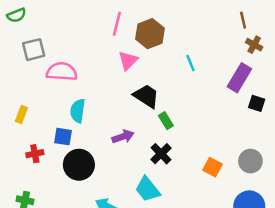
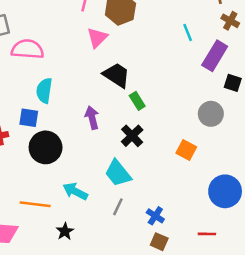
cyan line: (190, 63) -> (188, 32), moved
purple arrow: (123, 137) -> (92, 118), turned -85
gray circle: (250, 161) -> (211, 114), moved

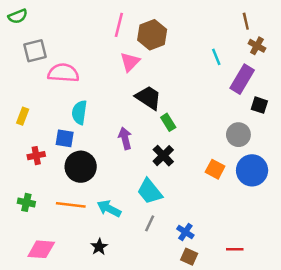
blue circle: (225, 191) -> (252, 170), moved
orange line: (35, 204) -> (71, 205), moved

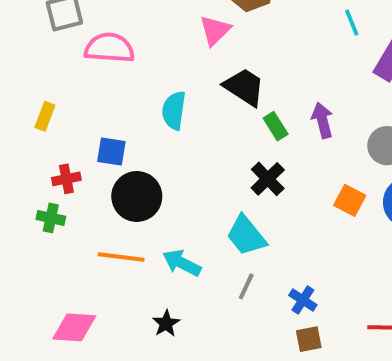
cyan semicircle: (79, 112) -> (174, 110), moved
purple arrow: (125, 138) -> (322, 120), moved
green cross: (26, 202) -> (51, 218), moved
brown square: (189, 257) -> (309, 339), turned -35

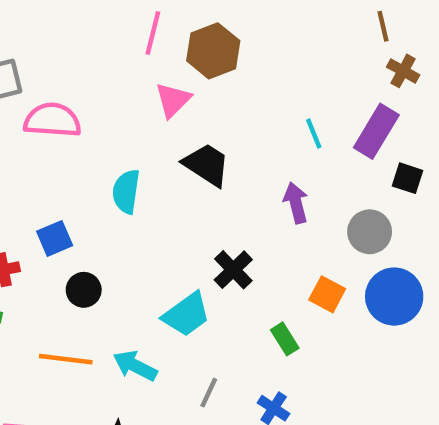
cyan line: (352, 23) -> (314, 133), moved
green rectangle: (276, 126) -> (285, 339), moved
blue square: (111, 152) -> (55, 238), turned -32
black circle: (137, 196) -> (84, 290), size x0.6
cyan trapezoid: (246, 236) -> (186, 314), moved, turned -87

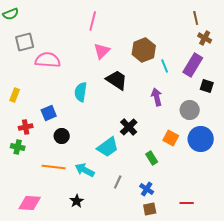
brown hexagon: (213, 51) -> (144, 50), moved

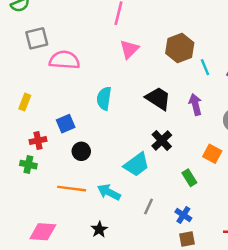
black trapezoid: (117, 80) -> (158, 98), moved

